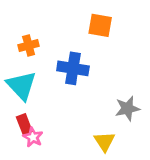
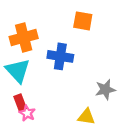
orange cross: (29, 45) -> (24, 37), size x1.6
yellow triangle: (104, 141) -> (86, 117), turned -48

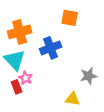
blue cross: (60, 56) -> (51, 48), turned -30
pink star: (27, 113) -> (26, 78), moved

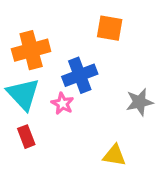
gray star: (89, 76) -> (139, 102), moved
pink star: (26, 78) -> (62, 104), moved

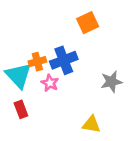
orange square: (110, 28) -> (88, 23), turned -35
orange cross: (31, 50) -> (37, 62), moved, size x0.6

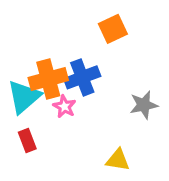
orange cross: (37, 62) -> (48, 79), size x1.6
cyan triangle: (18, 75) -> (24, 97), turned 32

